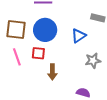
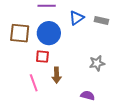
blue triangle: (79, 36) -> (77, 18), moved
pink line: (17, 57) -> (34, 83), moved

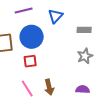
gray rectangle: (101, 20) -> (84, 30), moved
brown arrow: (57, 75) -> (49, 87), moved

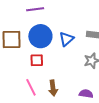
blue triangle: (55, 16) -> (66, 39), moved

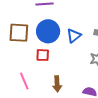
pink line: (31, 87) -> (24, 81), moved

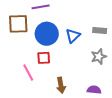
brown square: (19, 33) -> (18, 24), moved
pink line: (24, 81) -> (28, 73), moved

